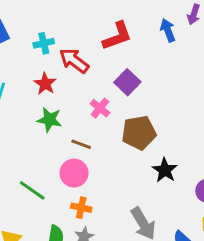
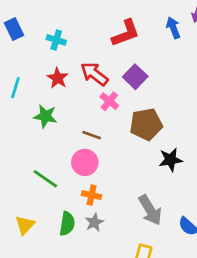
cyan cross: (44, 43) -> (56, 40), turned 30
red arrow: (74, 61) -> (94, 74), moved
green star: (49, 120) -> (45, 116), moved
black star: (165, 170) -> (171, 160), turned 30

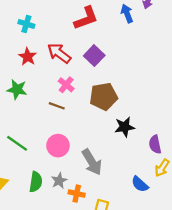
pink cross: (109, 101) -> (66, 85), moved
pink circle: (85, 162) -> (58, 146), moved
orange cross: (92, 195) -> (77, 194), moved
gray arrow: (150, 210) -> (92, 162), moved

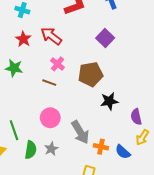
purple square: (94, 56) -> (105, 38), moved
green line: (17, 143) -> (14, 130), moved, turned 36
orange cross: (77, 194) -> (101, 147), moved

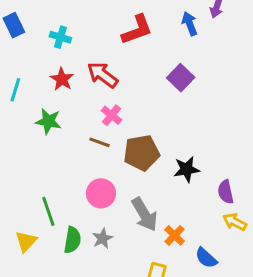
brown pentagon: (91, 74) -> (142, 153), moved
yellow arrow: (142, 137) -> (235, 222), turned 84
orange cross: (101, 147) -> (175, 235), turned 32
blue semicircle: (123, 152) -> (206, 258), moved

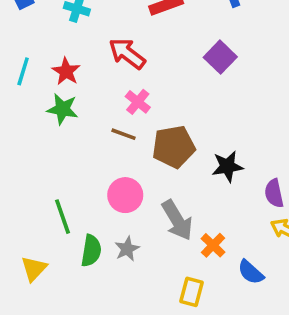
red star: (62, 79) -> (66, 71), moved
yellow triangle: (26, 241) -> (34, 269), moved

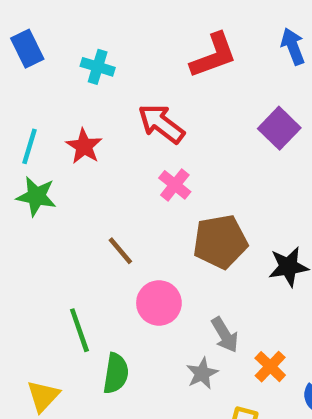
green star: (63, 109) -> (36, 196), moved
brown line: (123, 134) -> (120, 251), moved, turned 30
gray arrow: (177, 220) -> (225, 335), size x0.7
gray star: (127, 249) -> (202, 373), moved

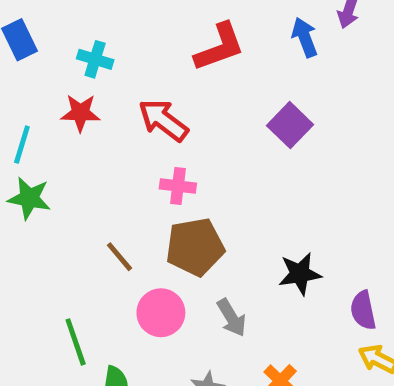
red star: (84, 146) -> (80, 113), moved, turned -30
pink cross: (175, 185) -> (178, 186), turned -32
brown pentagon: (220, 242) -> (195, 247), moved
gray arrow: (225, 335) -> (232, 318), moved

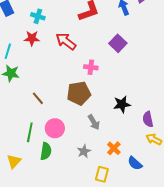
pink cross: (178, 186) -> (91, 67), moved
brown line: (119, 257) -> (38, 98), moved
pink circle: (161, 313) -> (55, 128), moved
green line: (76, 342) -> (30, 132), turned 30

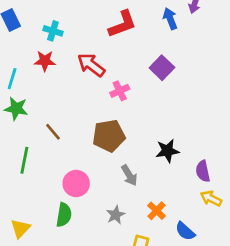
pink cross: (91, 67) -> (120, 91), moved, turned -32
brown line: (38, 98) -> (53, 132), moved
green line: (30, 132) -> (24, 160), moved

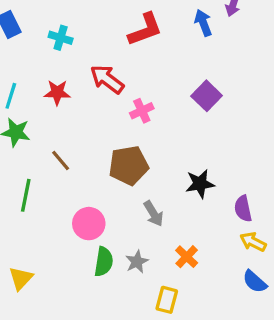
red star: (45, 61) -> (57, 92), moved
purple square: (162, 68) -> (207, 96), moved
green semicircle: (64, 215) -> (104, 262), moved
blue semicircle: (185, 231) -> (255, 282), moved

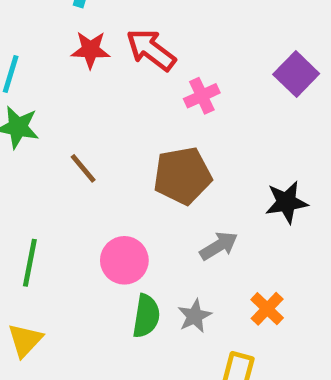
red star: (57, 92) -> (90, 50), moved
green line: (26, 195) -> (30, 263), moved
gray arrow: (153, 214) -> (219, 246), turned -90

